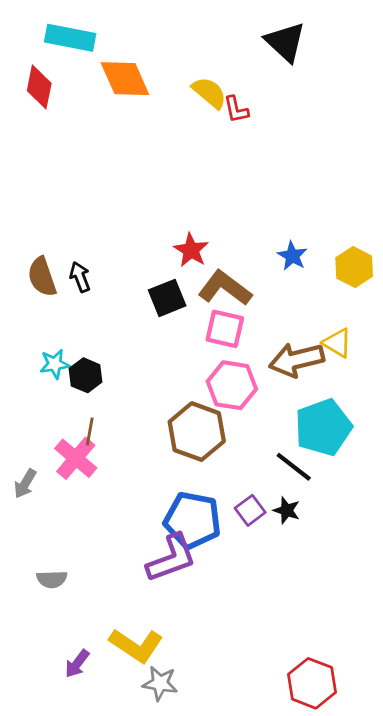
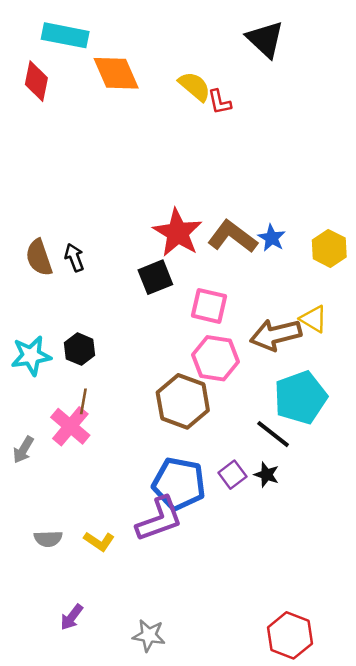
red star: (191, 250) -> (178, 233), size x1.5
brown L-shape: (225, 288) -> (232, 237), moved
cyan star: (55, 364) -> (31, 356), moved, size x1.4
yellow L-shape: (136, 645) -> (99, 541), moved, size x0.6

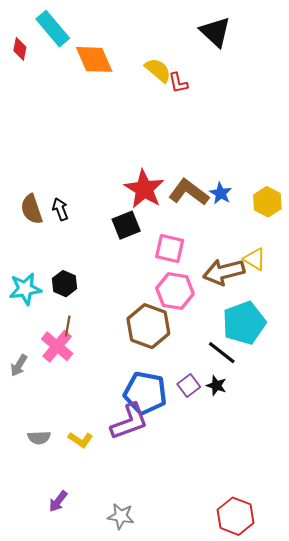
cyan rectangle: (65, 35) -> (53, 29), turned 39
red diamond: (36, 81) -> (20, 49), moved, size x0.7

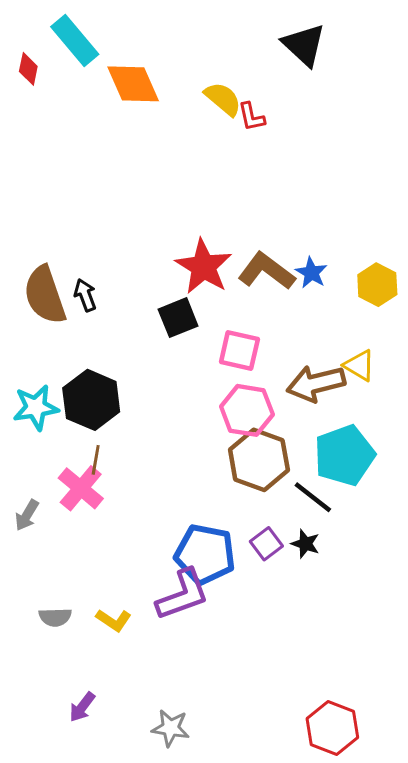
brown semicircle: (32, 209) -> (45, 295), size x1.4
black hexagon: (64, 284) -> (91, 400), size x1.6
brown hexagon: (148, 326) -> (259, 460), moved

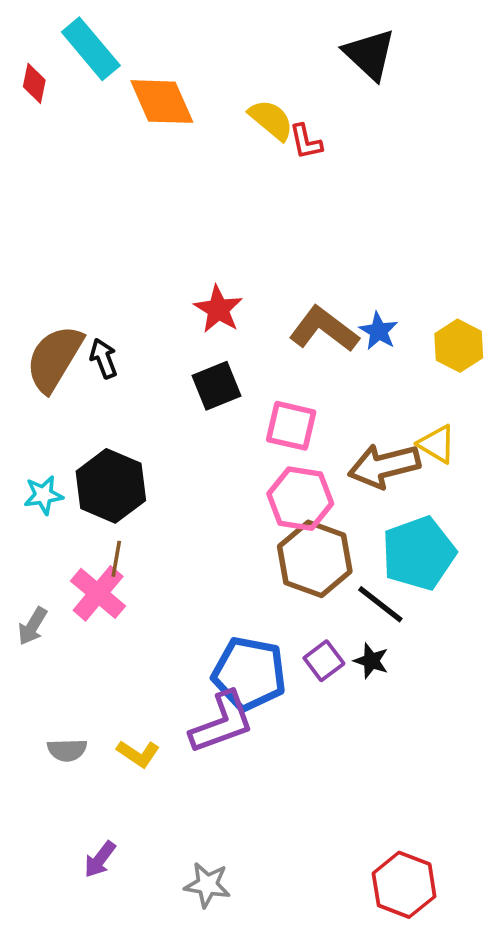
red star: (204, 267) -> (218, 309), moved, size x0.7
brown semicircle: (45, 295) -> (54, 358), turned 50
cyan star: (36, 407) -> (43, 495), size x0.7

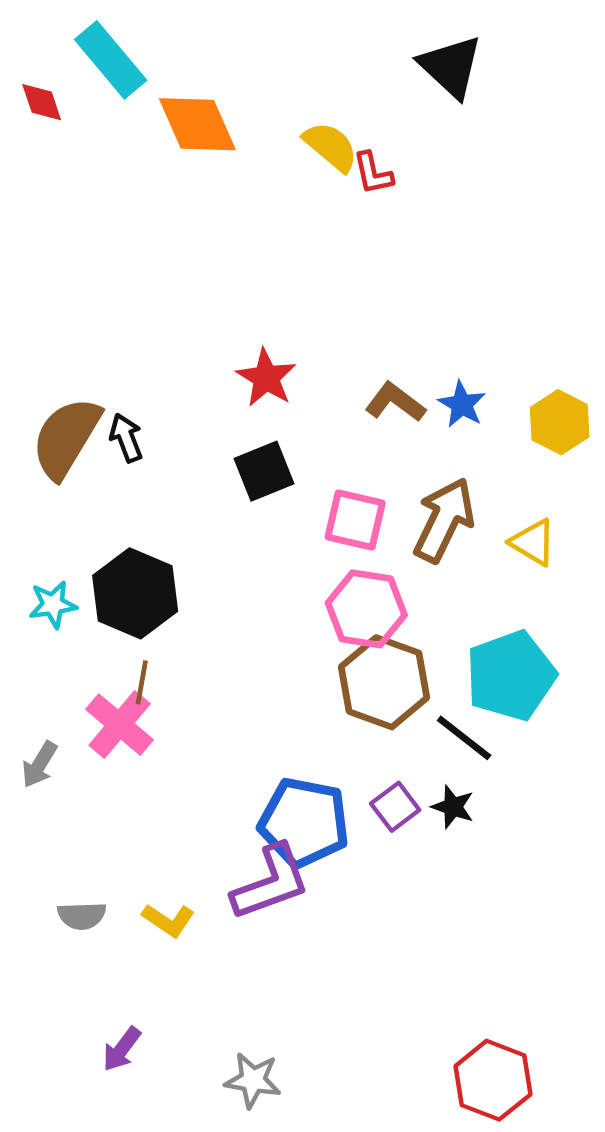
red diamond: (34, 83) -> (42, 102), turned -30
brown L-shape: (324, 329) -> (395, 402), size x0.7
brown arrow: (384, 466) -> (444, 520), moved, turned 130

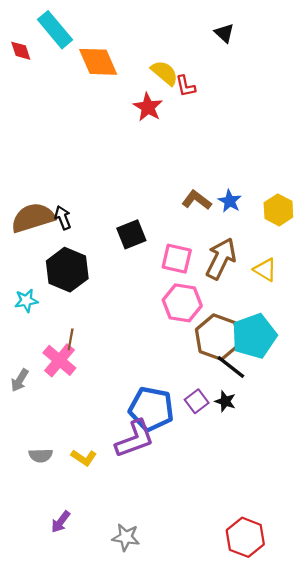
black triangle: (451, 67) -> (224, 33), size x0.6
red star: (266, 378) -> (148, 107), moved
brown semicircle: (66, 438) -> (33, 218), turned 42
black hexagon: (135, 593) -> (67, 270), moved
brown hexagon: (384, 682) -> (218, 337), moved

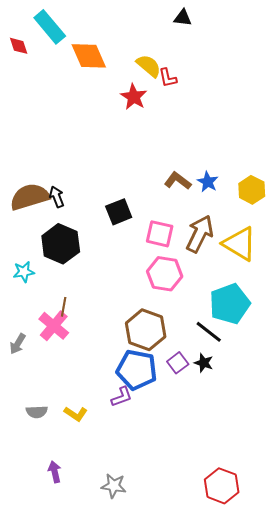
black triangle: (224, 33) -> (183, 18), moved, turned -36
yellow triangle: (265, 270) -> (240, 244), size x1.6
brown hexagon: (218, 337) -> (146, 330), moved
purple L-shape: (135, 439) -> (122, 397), size x0.6
purple arrow: (61, 522) -> (55, 472), turned 130

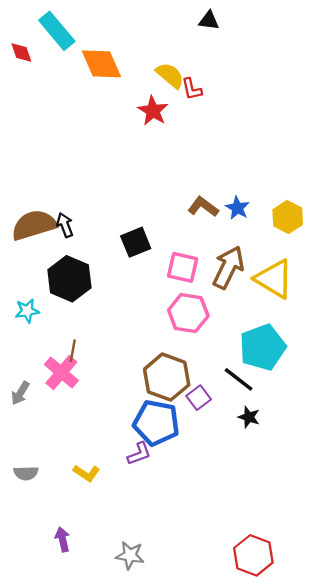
purple square: (178, 363) -> (199, 398), moved
black star: (204, 363) -> (249, 417), moved
gray semicircle: (37, 412) -> (26, 473), moved

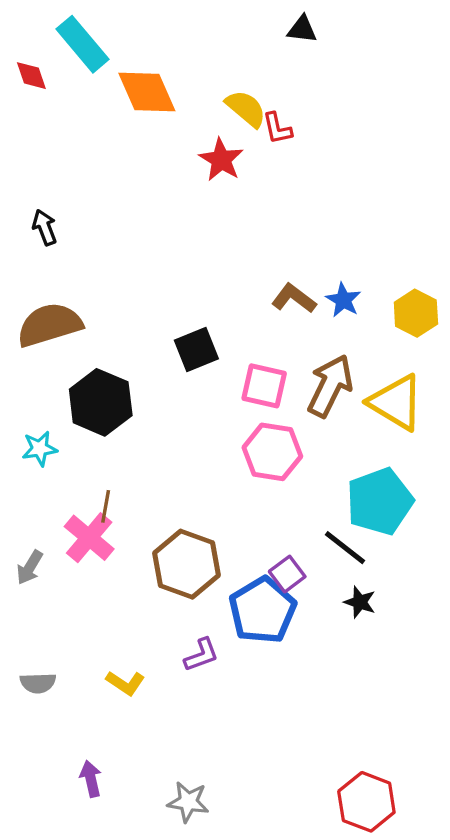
black arrow: (65, 225) -> (45, 227), moved
brown hexagon: (167, 377) -> (187, 564), moved
blue pentagon: (156, 423) -> (262, 610), moved, turned 30

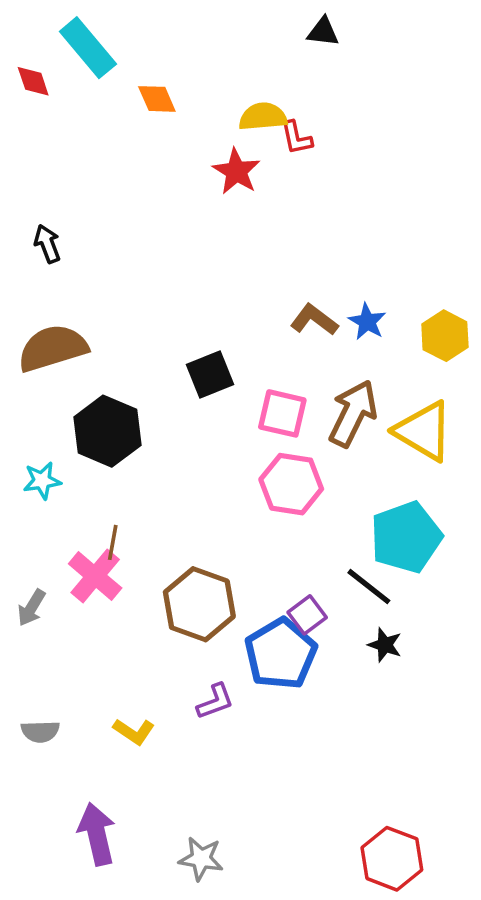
orange diamond: (147, 92) -> (157, 99), size x0.6
yellow semicircle: (246, 109) -> (263, 117), turned -45
purple arrow: (91, 779) -> (97, 834), size x1.6

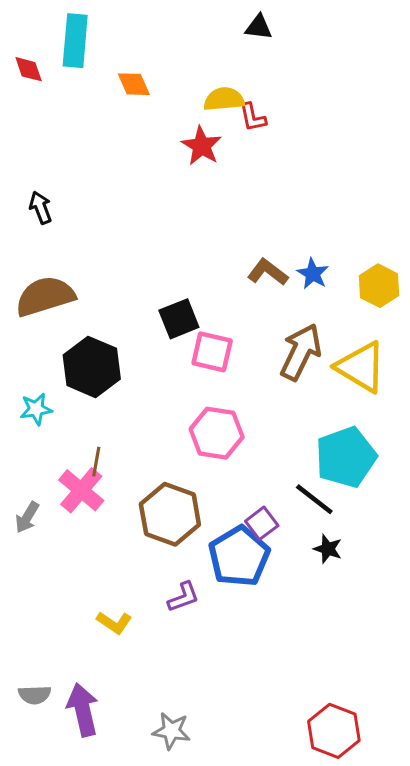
black triangle: (323, 32) -> (259, 27), moved
cyan rectangle: (88, 48) -> (75, 41), turned 45
pink square: (282, 413) -> (212, 352), moved
pink hexagon: (291, 484) -> (217, 433), moved
gray semicircle: (40, 731) -> (35, 695), moved

